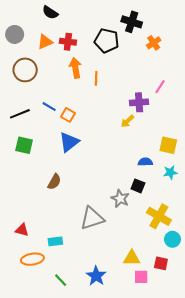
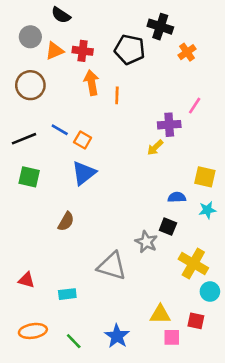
gray circle: (15, 34) -> (30, 37), moved
gray triangle: (92, 218) -> (112, 266), turned 35
orange ellipse: (32, 259) -> (33, 331), moved

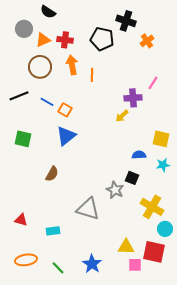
brown circle: (30, 85) -> (40, 67), moved
black line: (24, 139) -> (19, 96), moved
red square: (196, 321) -> (154, 252), size x1.6

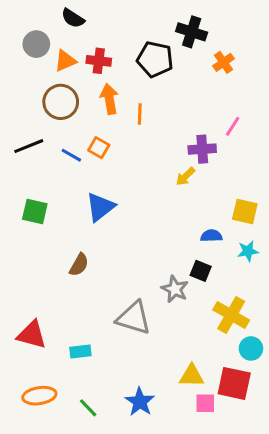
orange square: (65, 110) -> (99, 148), moved
red triangle: (21, 220) -> (32, 335), size x1.5

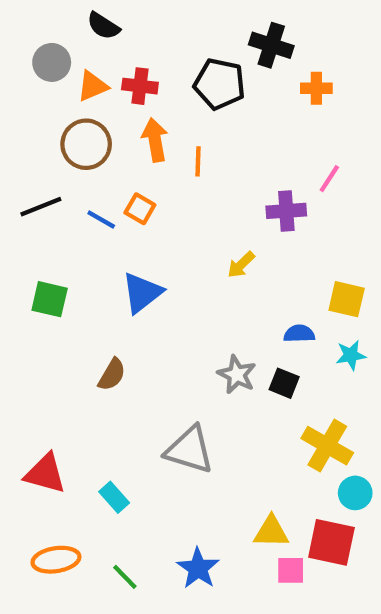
orange cross: (224, 62) -> (316, 88), turned 35
yellow arrow: (185, 176) -> (241, 265), moved
gray star: (175, 289) -> (237, 375), moved
cyan rectangle: (80, 352) -> (114, 497), turned 55

